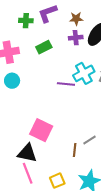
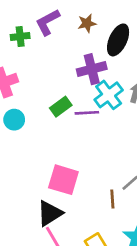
purple cross: (76, 38) -> (92, 69), moved, size x1.5
green rectangle: (44, 47) -> (61, 107), moved
black triangle: (27, 153) -> (50, 213), turned -35

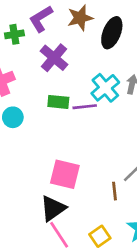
brown star: (87, 23) -> (80, 18), size x1.4
purple cross: (92, 69) -> (54, 58), moved, turned -32
green rectangle: (61, 107) -> (58, 102), turned 45

